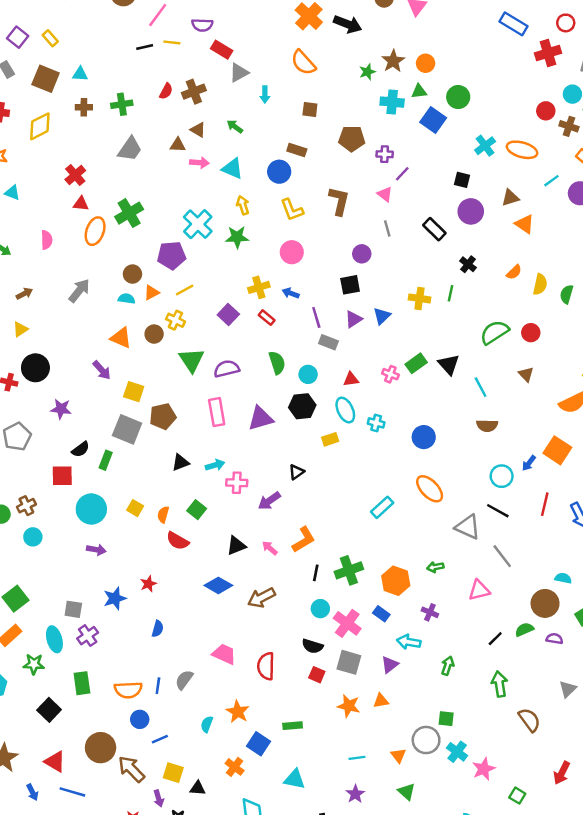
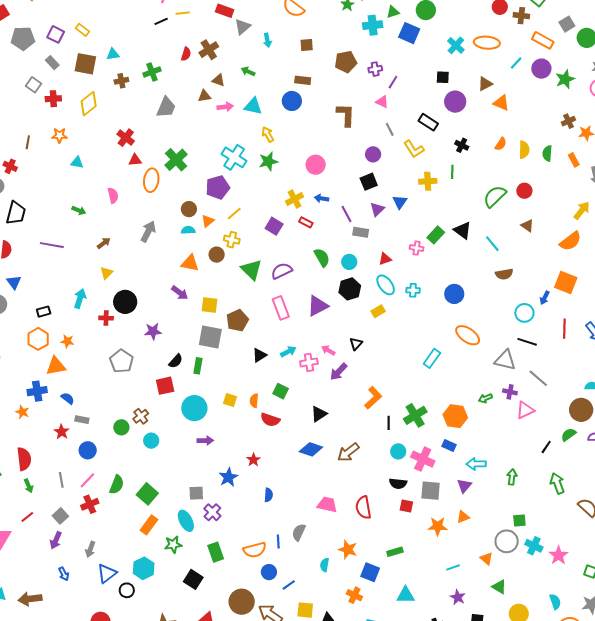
yellow L-shape: (292, 210) -> (414, 149), moved
pink arrow: (270, 548) -> (328, 350), moved
purple cross: (430, 612) -> (510, 392), moved

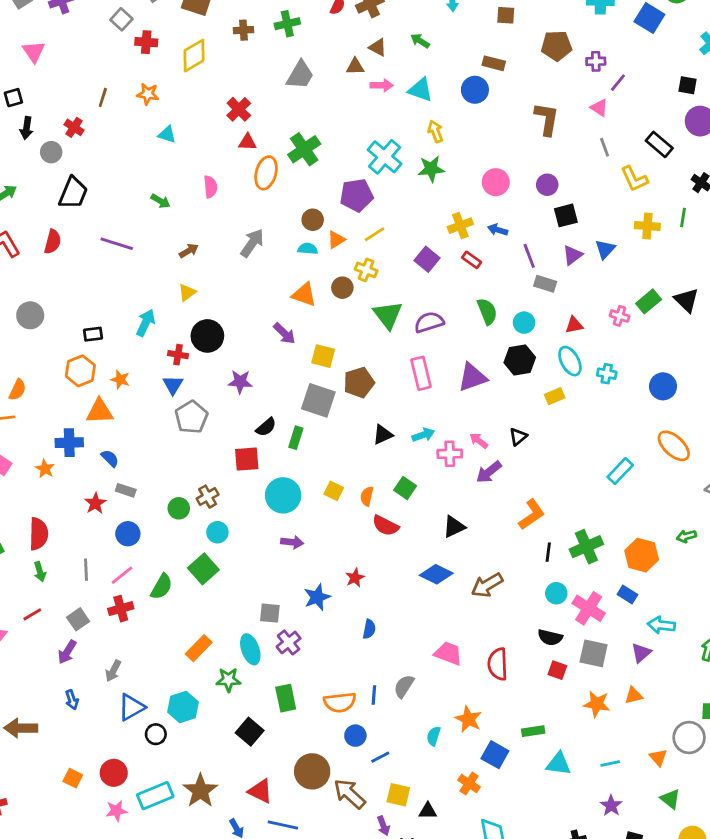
purple circle: (373, 154) -> (547, 185), moved
blue triangle: (14, 282) -> (173, 385), moved
green square: (147, 494) -> (203, 569), moved
cyan triangle: (406, 595) -> (559, 764), moved

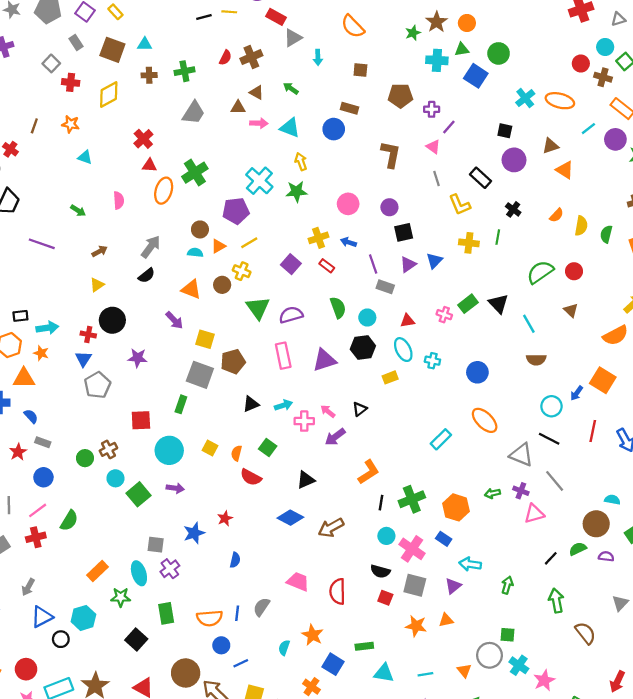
cyan arrow: (146, 323) -> (47, 328), moved, turned 55
black semicircle: (266, 427) -> (147, 275), moved
green square: (203, 569) -> (139, 494), moved

